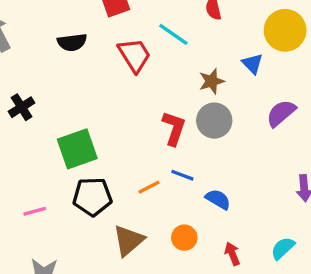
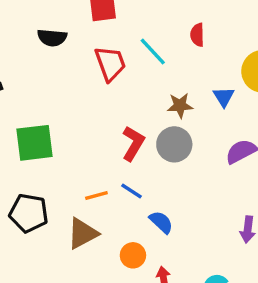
black pentagon: (92, 197) -> (29, 213), moved
orange circle: (184, 238) -> (133, 255), moved
brown triangle: (129, 240) -> (83, 234), moved

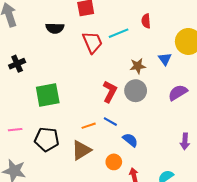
cyan line: (153, 52) -> (119, 33), turned -66

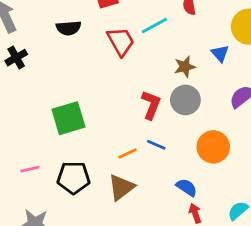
black cross: (17, 64) -> (16, 58), moved
blue semicircle: (130, 140) -> (187, 187), moved
orange circle: (114, 162) -> (213, 147), moved, size x1.5

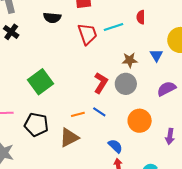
black cross: (16, 58) -> (11, 32), turned -35
green square: (68, 118) -> (40, 82), turned -30

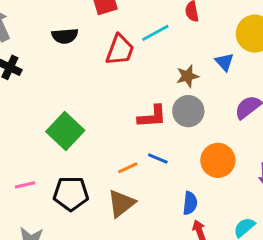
red trapezoid: (87, 34) -> (120, 50), turned 50
red L-shape: (101, 83) -> (152, 116), turned 65
blue semicircle: (115, 146) -> (190, 203), turned 63

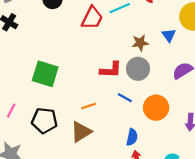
green square: (65, 131) -> (45, 74), turned -32
blue line: (158, 159) -> (125, 98), moved
pink line: (25, 185) -> (11, 111), turned -56

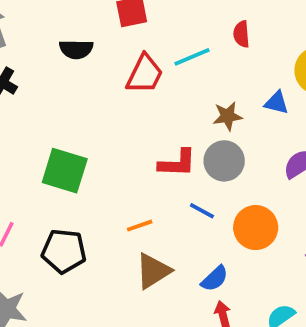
blue triangle: (169, 35) -> (277, 103), turned -40
brown triangle: (81, 132) -> (153, 271), moved
blue semicircle: (132, 137) -> (215, 279), turned 35

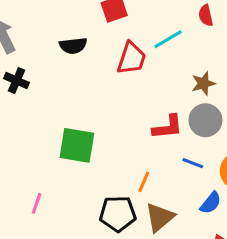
orange line: (140, 226) -> (144, 182), turned -40
black pentagon: (64, 251) -> (118, 214), moved
blue semicircle: (215, 279) -> (211, 203), moved

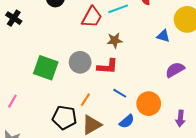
brown star: (203, 83) -> (115, 40), moved
gray circle: (205, 120) -> (80, 62), moved

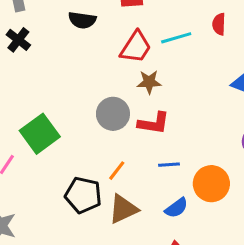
brown star: (115, 40) -> (149, 82), moved
green square: (46, 68) -> (40, 134), moved, turned 30
blue line: (120, 93) -> (169, 165), turned -40

